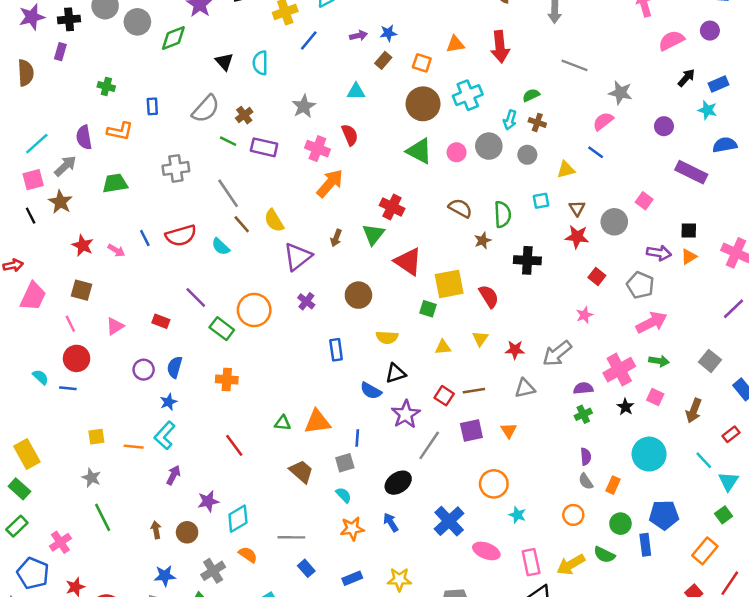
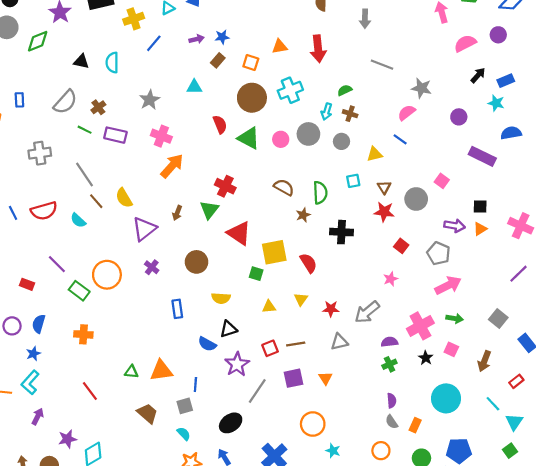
black triangle: (224, 62) -> (81, 61), turned -35
red semicircle: (350, 135) -> (220, 124), moved
red square: (444, 396) -> (270, 348), turned 35

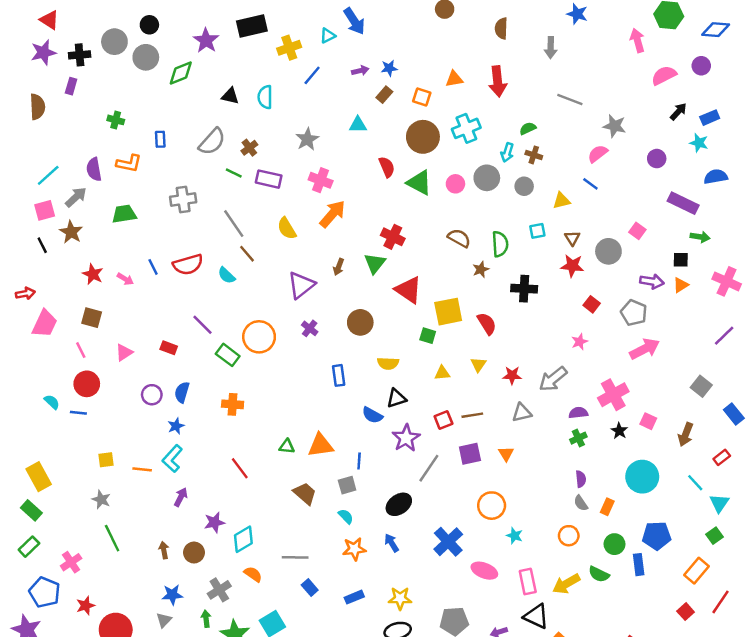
yellow semicircle: (124, 198) -> (287, 228), moved
green arrow: (455, 318) -> (700, 237), moved

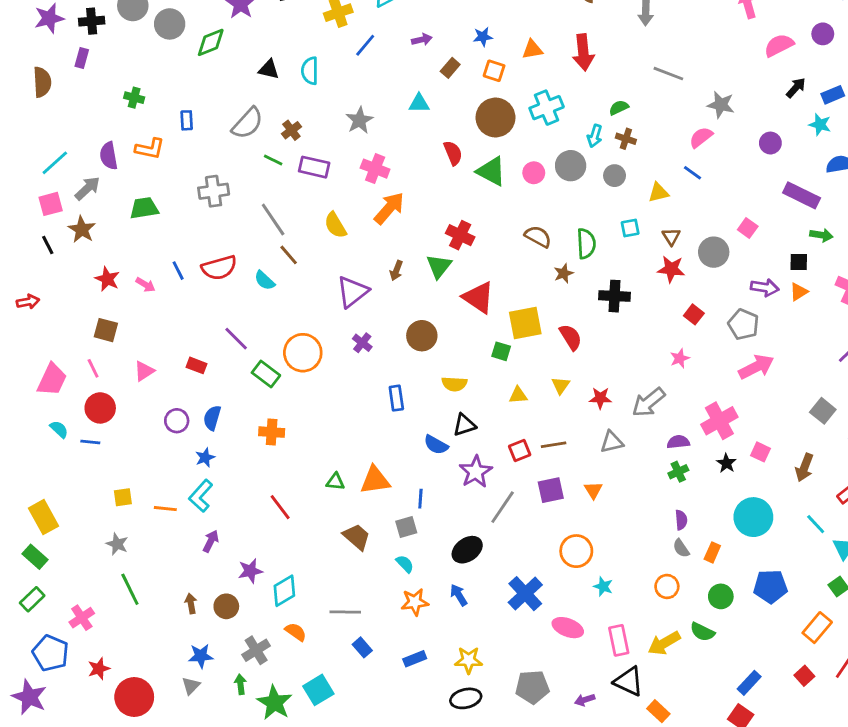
blue star: (389, 68) -> (483, 37), moved
pink trapezoid: (45, 324) -> (52, 380), moved
blue rectangle: (639, 565) -> (749, 683), moved, turned 50

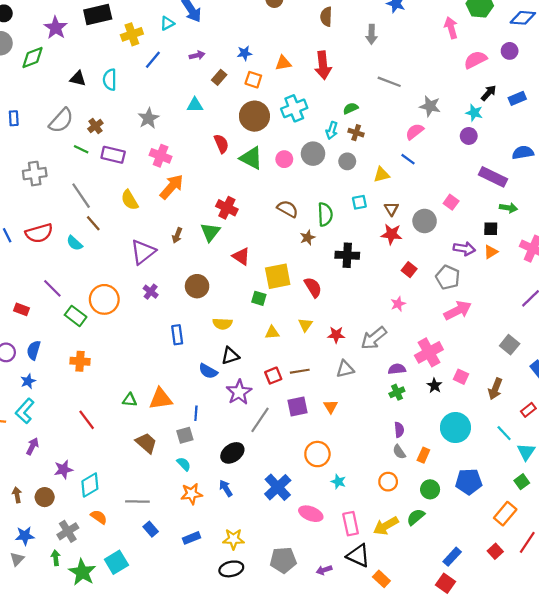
cyan star: (820, 125) -> (474, 113), moved
red triangle: (478, 297) -> (241, 256), size x0.7
green semicircle: (702, 632) -> (416, 517), turned 114

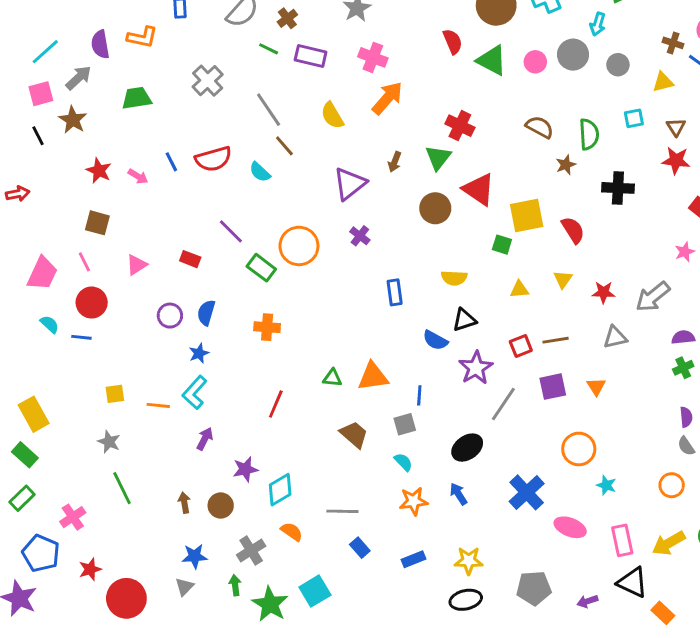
brown cross: (356, 133) -> (673, 43), moved
gray cross: (35, 174) -> (208, 81), turned -35
red triangle: (241, 256) -> (479, 189), size x1.4
brown circle: (197, 286) -> (435, 208), moved
red line: (87, 420) -> (276, 404), turned 60

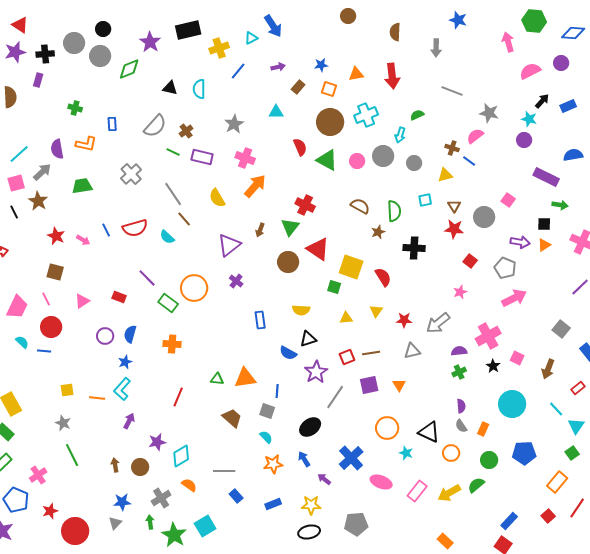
yellow square: (527, 216) -> (351, 267), turned 30
gray square: (405, 424) -> (267, 411), turned 35
pink rectangle: (622, 540) -> (417, 491), turned 50
black triangle: (632, 582) -> (429, 432), moved
purple arrow: (588, 601) -> (324, 479), moved, turned 56

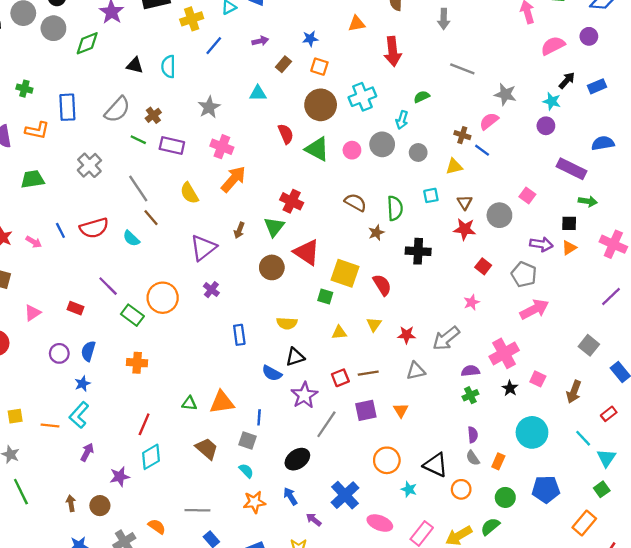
orange triangle: (356, 74) -> (357, 24), moved
blue rectangle: (112, 124) -> (67, 107), size x1.6
cyan diamond: (181, 456) -> (151, 457), moved

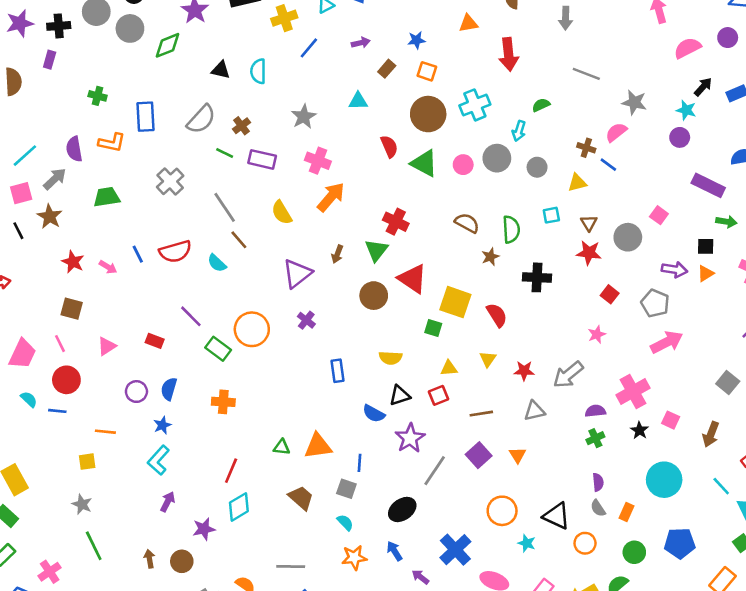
red square: (340, 378) -> (439, 395), moved
purple square: (366, 410) -> (479, 455), turned -30
orange line: (50, 425) -> (105, 432), moved

